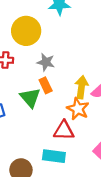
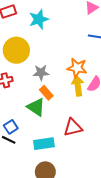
orange star: (78, 109) -> (77, 68), moved
cyan rectangle: (54, 156) -> (44, 144), moved

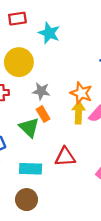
cyan star: (39, 19) -> (49, 33), turned 30

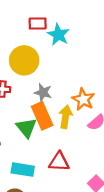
red rectangle: (17, 19) -> (38, 23), moved
yellow arrow: (79, 112) -> (66, 117), moved
orange rectangle: (43, 114) -> (42, 116), size x1.6

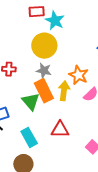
yellow circle: (24, 60) -> (44, 46), moved
cyan rectangle: (23, 170) -> (29, 137), turned 54

